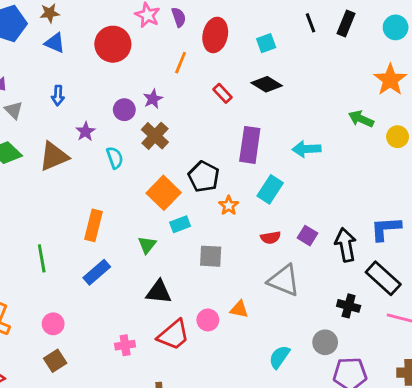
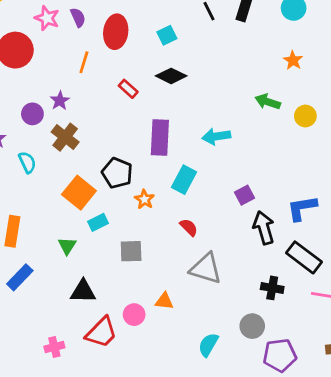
orange star: (390, 80) -> (293, 60), size x0.6
purple square: (307, 236) -> (244, 195), moved, turned 36
red semicircle: (271, 238) -> (189, 227), turned -120

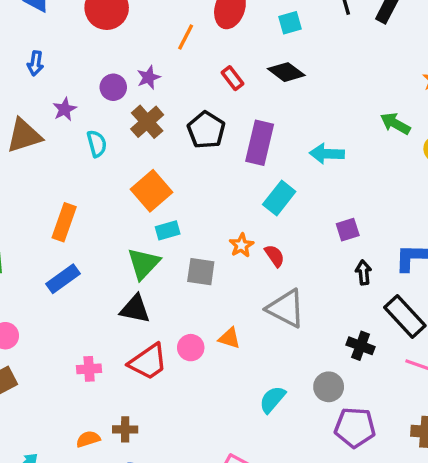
black pentagon: (117, 173) -> (206, 130), moved
orange star: (144, 199) -> (241, 245), moved
black arrow: (264, 228) -> (363, 272), size x0.6
green triangle: (67, 246) -> (143, 264), moved, size x1.5

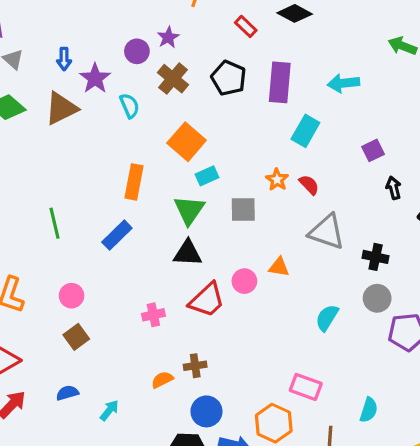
blue arrow: (35, 63) -> (64, 59), moved
purple star: (65, 109) -> (95, 78), size x1.4
orange rectangle: (64, 222) -> (134, 182), moved
black cross: (361, 346) -> (376, 257), moved

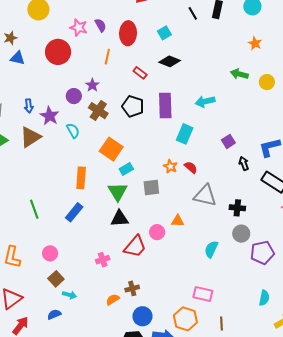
cyan arrow: (109, 410) -> (69, 295), moved, turned 72
cyan semicircle: (369, 410) -> (264, 298), moved

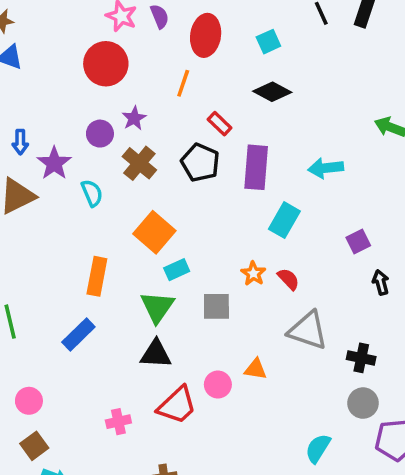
red circle: (58, 52) -> (106, 64), moved
orange line: (107, 57) -> (183, 83), moved
red rectangle: (140, 73) -> (220, 124), moved
cyan semicircle: (211, 249) -> (318, 448), moved

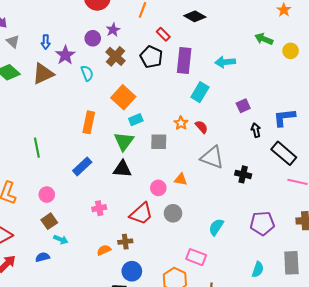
blue rectangle: (78, 334) -> (82, 166), moved
gray circle: (363, 403) -> (173, 213), moved
red trapezoid: (177, 405) -> (141, 214), moved

